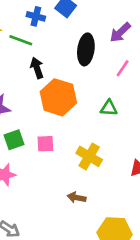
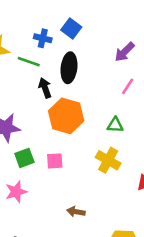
black ellipse: (86, 49) -> (69, 68), moved
yellow cross: (89, 156) -> (108, 160), moved
brown arrow: (77, 198) -> (76, 212), moved

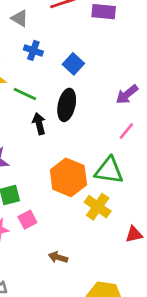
blue cross: (43, 38) -> (33, 50), moved
orange hexagon: (66, 116) -> (68, 177), moved
green triangle: (115, 125) -> (109, 170), size x1.6
pink square: (55, 161) -> (27, 220), moved, turned -30

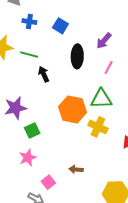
black ellipse: (67, 105) -> (77, 56), moved
pink square: (27, 220) -> (48, 182), moved

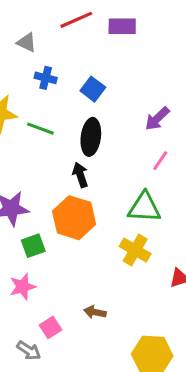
black ellipse: (77, 56) -> (91, 137), moved
black arrow: (44, 74) -> (80, 175), moved
orange hexagon: (73, 109) -> (74, 218), moved

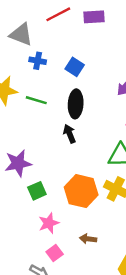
gray triangle: (27, 42) -> (21, 34), size x1.5
orange hexagon: (74, 218) -> (81, 191), moved
pink star: (23, 287) -> (49, 223), moved

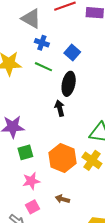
green line: (36, 100) -> (43, 67), moved

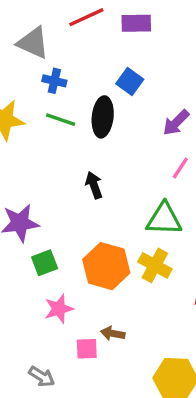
blue square: (72, 52) -> (130, 82), moved
black ellipse: (69, 84) -> (103, 117), moved
pink square: (32, 207) -> (87, 349), moved, turned 32

